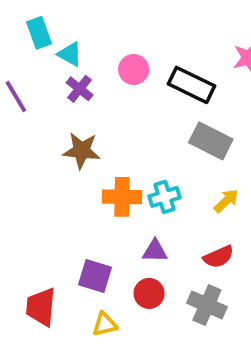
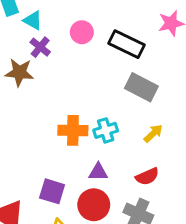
brown star: (81, 151) -> (19, 72), moved
red circle: (149, 293) -> (94, 205), size x1.4

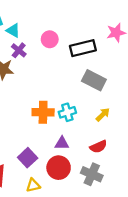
black rectangle: (126, 44) -> (83, 48), turned -40
purple square: (52, 191) -> (28, 158), turned 30

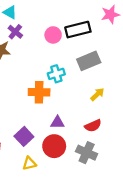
pink circle: (50, 39) -> (53, 35), moved
gray rectangle: (94, 80) -> (89, 61), turned -50
cyan cross: (67, 112) -> (56, 74), moved

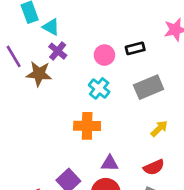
black rectangle: (78, 30) -> (135, 48), size x0.6
cyan cross: (56, 74) -> (99, 88), moved, turned -35

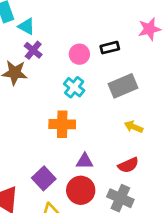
yellow arrow: (159, 129) -> (134, 127), turned -114

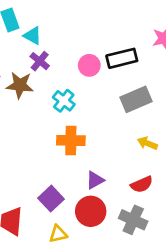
black rectangle: (110, 48) -> (122, 58), size x1.5
cyan cross: (74, 87) -> (64, 101), moved
purple triangle: (85, 161) -> (95, 180), turned -30

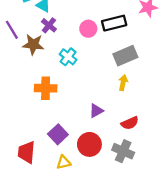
orange cross: (71, 140) -> (46, 88), moved
yellow arrow: (147, 143) -> (123, 83), moved, turned 80
purple triangle: (95, 180) -> (96, 111), moved

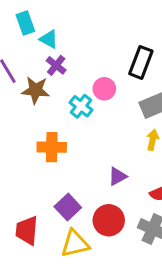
black rectangle: (114, 23) -> (141, 62), turned -55
pink circle: (88, 29) -> (104, 89), moved
yellow triangle: (64, 162) -> (75, 244), size x1.5

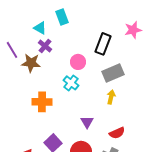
cyan rectangle: (25, 23) -> (62, 17), moved
cyan cross: (81, 106) -> (71, 83), moved
purple triangle: (117, 176) -> (87, 122), turned -32

